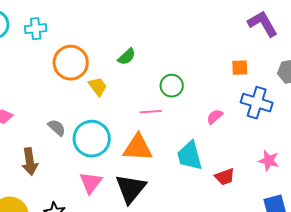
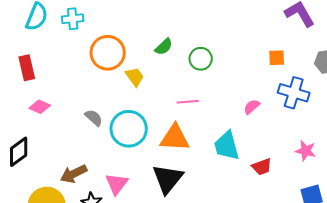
green circle: (172, 86) -> (201, 59), moved
brown arrow: (30, 162) -> (74, 174), moved, turned 72
pink triangle: (91, 183) -> (117, 184), moved

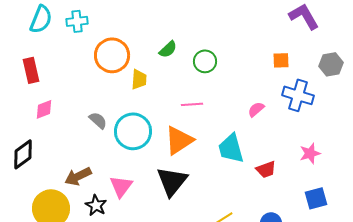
yellow trapezoid: (135, 77) -> (139, 79), turned 40
pink diamond: (40, 107) -> (44, 109), turned -45
orange triangle: (175, 138) -> (179, 140), turned -36
pink star: (306, 151) -> (310, 153), turned -30

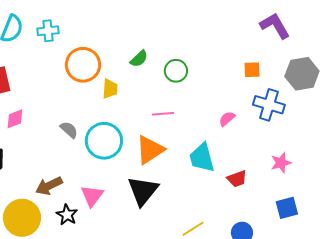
gray hexagon: (331, 64) -> (302, 74), size x1.4

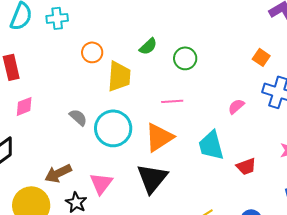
orange circle: (83, 65) -> (92, 52), size x0.6
orange square: (252, 70) -> (261, 57), turned 36
yellow trapezoid: (110, 89) -> (119, 76), size x1.5

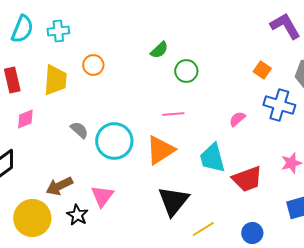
green semicircle: (148, 46) -> (159, 50), moved
yellow trapezoid: (119, 76) -> (55, 80), moved
red trapezoid: (246, 166) -> (247, 179), size x1.5
black triangle: (152, 178) -> (173, 201), moved

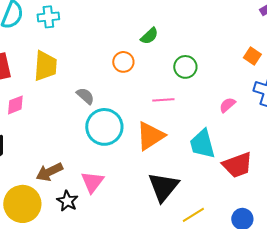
orange circle: (93, 65) -> (123, 62), moved
green circle: (186, 71) -> (185, 67), moved
gray semicircle: (79, 130) -> (85, 96), moved

